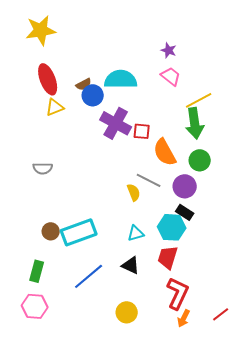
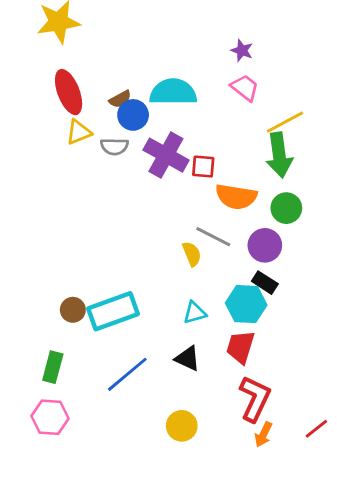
orange semicircle: (165, 152) -> (236, 197), turned -52
gray semicircle: (43, 168) -> (114, 146), moved

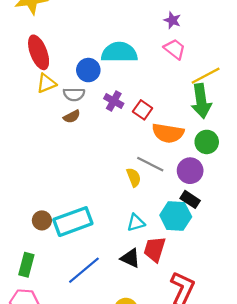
brown semicircle: (120, 99) -> (72, 116), moved
purple cross: (166, 155) -> (114, 101), size x0.6
red square: (203, 167) -> (143, 110), turned 30
red trapezoid: (240, 347) -> (155, 249), moved

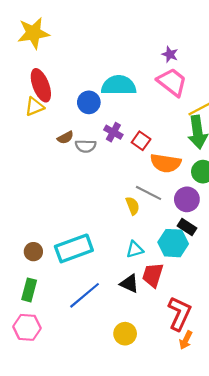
pink trapezoid: (175, 49) -> (172, 82), size x1.4
yellow triangle: (46, 83) -> (34, 107), moved
gray semicircle: (74, 94) -> (86, 146), moved
brown semicircle: (72, 116) -> (65, 138), moved
brown circle: (42, 220) -> (33, 252), moved

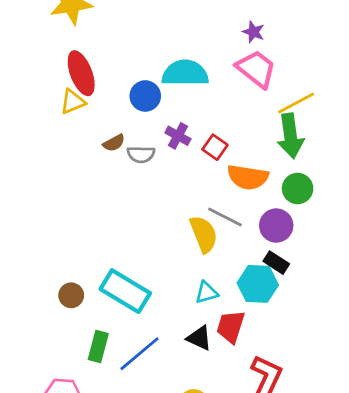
yellow semicircle: (133, 206) -> (204, 234), size x1.5
cyan rectangle: (74, 248) -> (125, 291), turned 51
green rectangle: (29, 290) -> (98, 347), moved

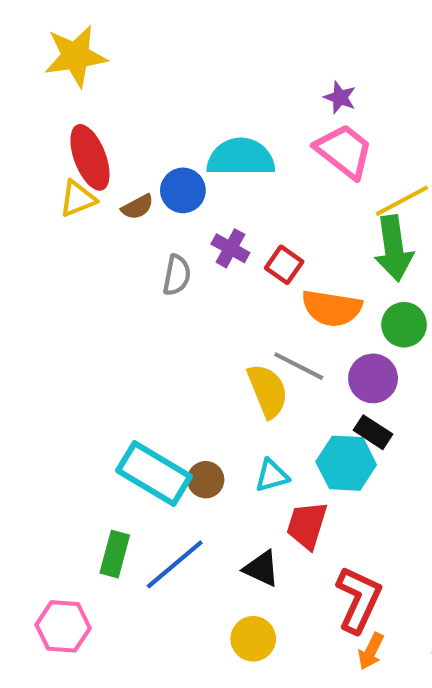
brown semicircle: (114, 143) -> (137, 207), moved
gray semicircle: (141, 154) -> (177, 275), turned -80
brown circle: (71, 295) -> (206, 480), moved
black triangle: (199, 338) -> (261, 569), moved

